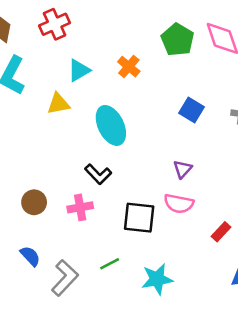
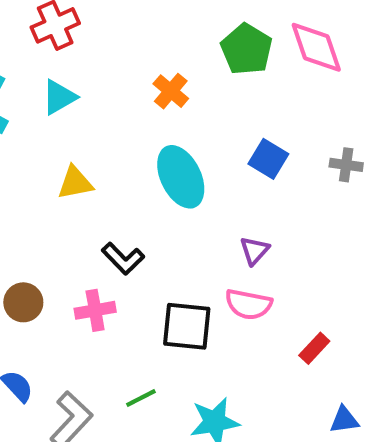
cyan triangle: (79, 70) -> (59, 97), moved
yellow triangle: (58, 104) -> (75, 183), moved
cyan ellipse: (111, 125) -> (181, 177), moved

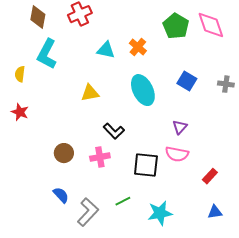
cyan triangle: (59, 97) -> (106, 50), moved, turned 42
blue triangle: (344, 420) -> (215, 212), moved

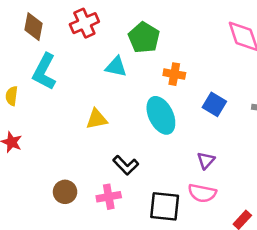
green pentagon: (176, 26) -> (144, 38), moved
orange cross: (138, 47) -> (174, 74), moved, turned -30

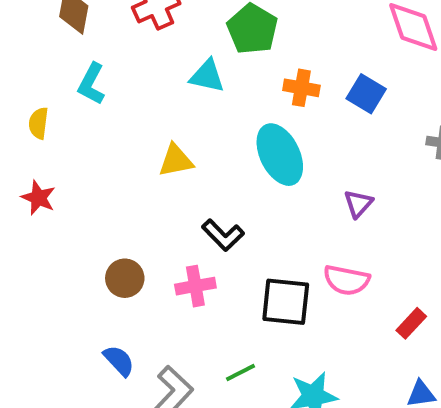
cyan L-shape: (44, 72) -> (91, 84), size x0.7
blue square: (214, 104) -> (366, 94), moved
purple triangle: (206, 160) -> (358, 204), moved

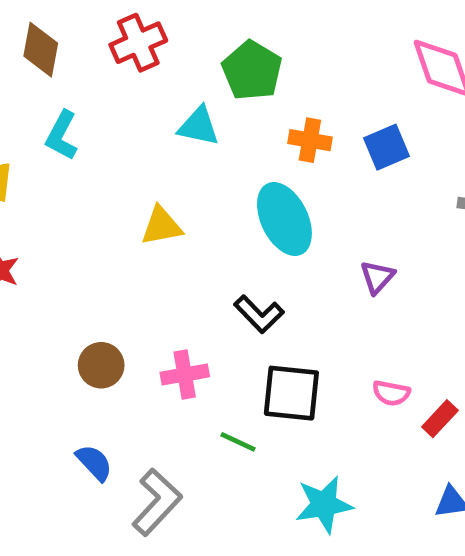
blue square: (366, 94) -> (387, 147), turned 36
black L-shape: (223, 235) -> (259, 314), moved
pink semicircle: (347, 280) -> (391, 393), moved, size x0.7
green line: (241, 372) -> (238, 442), moved, turned 52

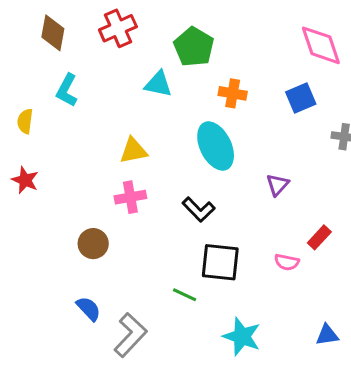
blue square: (387, 147) -> (301, 98), moved
pink cross: (185, 375) -> (130, 197), moved
red rectangle: (440, 419) -> (319, 237), moved
cyan star: (324, 504) -> (242, 337), turned 30

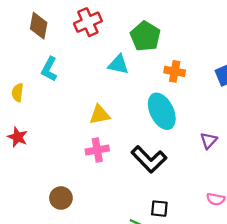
black L-shape: (199, 210) -> (149, 159), size x1.4
brown circle: (93, 244) -> (61, 198), moved
black square: (220, 262) -> (159, 209), moved, size x0.6

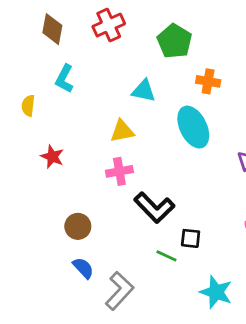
cyan triangle: (118, 64) -> (144, 91), moved
red star: (18, 137) -> (52, 157), moved
black L-shape: (149, 159) -> (154, 208), moved

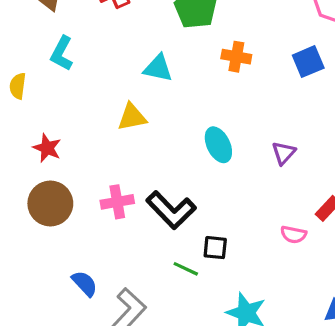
cyan ellipse: (193, 127) -> (218, 145), moved, size x0.7
pink cross: (119, 171) -> (117, 202), moved
brown circle: (78, 226) -> (50, 204), moved, size x1.4

